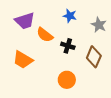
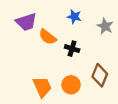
brown diamond: (94, 57) -> (100, 75), moved
orange trapezoid: (23, 60) -> (42, 87), moved, turned -145

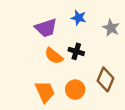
purple trapezoid: (26, 22) -> (46, 28), moved
orange semicircle: (48, 37) -> (54, 56), moved

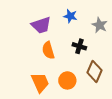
black cross: (76, 51) -> (79, 46), moved
orange semicircle: (54, 56) -> (48, 50), turned 36

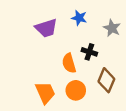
orange semicircle: (48, 50) -> (69, 63), moved

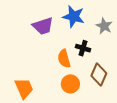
blue star: (79, 18) -> (74, 16), size x1.5
orange trapezoid: (45, 93) -> (24, 88), moved

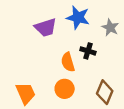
brown diamond: (99, 74) -> (105, 92), moved
orange circle: (70, 84) -> (65, 89), moved

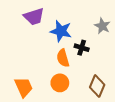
blue star: (78, 17) -> (61, 31), moved
purple trapezoid: (46, 28) -> (34, 17), moved

